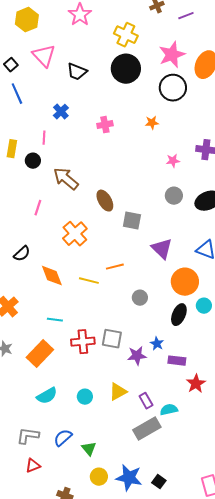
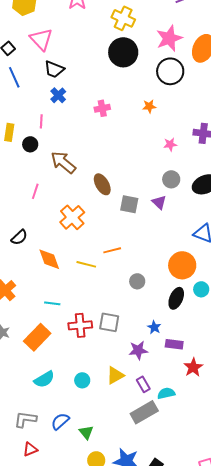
black trapezoid: (77, 72) -> (54, 69), moved
purple triangle: (162, 249) -> (159, 202), moved, size x0.7
purple star: (137, 356) -> (138, 350), moved

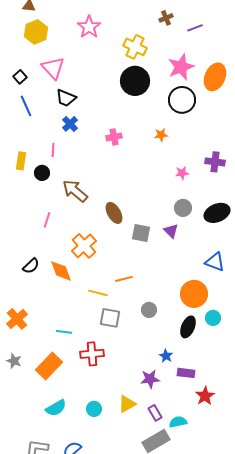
orange diamond: (49, 259) -> (61, 271), moved
gray square: (109, 322) -> (110, 318), moved

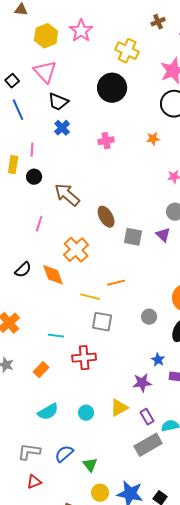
yellow hexagon: (36, 32) -> (46, 36), moved
black circle: (135, 81) -> (112, 88), moved
pink line: (53, 150) -> (32, 150), moved
gray circle: (149, 310) -> (149, 317), moved
orange rectangle: (49, 366) -> (41, 370), size x0.6

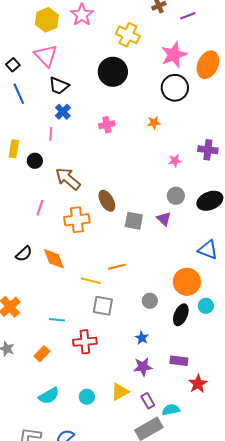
pink line: (32, 150) -> (51, 134), moved
orange cross: (76, 250) -> (77, 220), moved, turned 35
blue star: (158, 360) -> (142, 338), moved

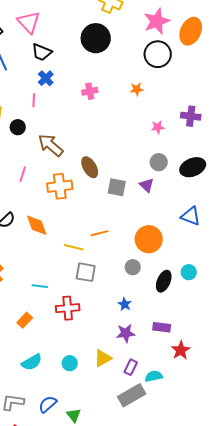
orange circle: (187, 282) -> (149, 239), moved
purple rectangle: (148, 401) -> (131, 367), turned 56

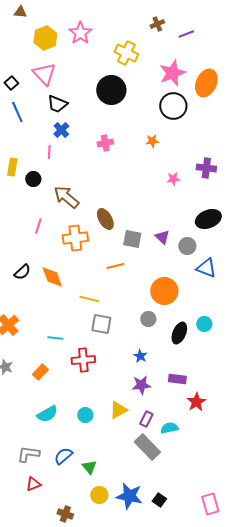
gray circle: (159, 162) -> (187, 246), moved
orange line: (100, 233) -> (115, 266), moved
gray rectangle: (132, 395) -> (147, 447), turned 76

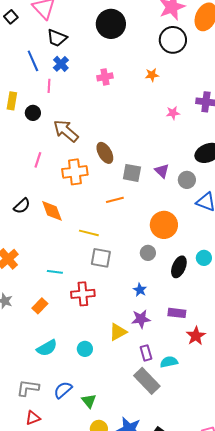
blue line: (17, 112) -> (33, 61), moved
yellow triangle: (118, 410) -> (118, 332), moved
purple rectangle: (146, 419) -> (146, 353), turned -42

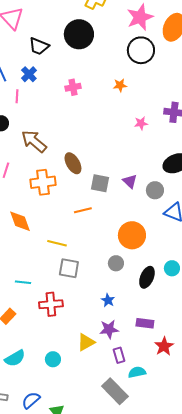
black trapezoid: (57, 38) -> (39, 46), moved
purple rectangle: (146, 353) -> (119, 355), moved

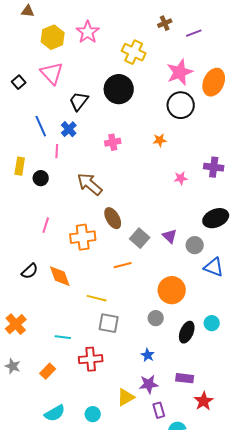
black trapezoid: (39, 46) -> (79, 101), turned 105
brown arrow: (34, 141) -> (90, 184), moved
gray square: (100, 183) -> (140, 238), turned 30

